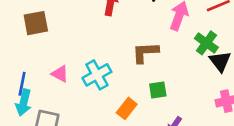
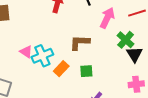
pink triangle: (60, 74) -> (26, 52), moved
orange rectangle: (127, 108) -> (61, 69), moved

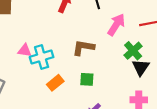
pink triangle: (26, 52) -> (25, 51), turned -32
orange rectangle: (61, 69) -> (55, 83), moved

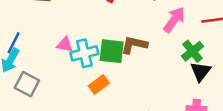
green square: (87, 79) -> (112, 51), moved, size x1.5

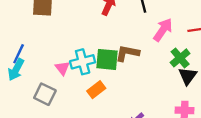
pink triangle: (65, 45) -> (62, 68), moved, turned 42
gray square: (27, 84) -> (45, 94), moved

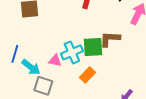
pink triangle: (62, 68) -> (55, 61), turned -32
cyan arrow: (16, 70) -> (31, 67), moved, turned -72

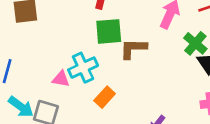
green square: (93, 47) -> (109, 31), moved
cyan arrow: (31, 67) -> (21, 107), moved

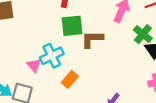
pink triangle: (61, 79) -> (34, 65), turned 40

